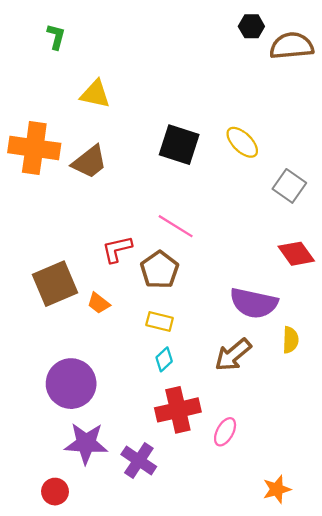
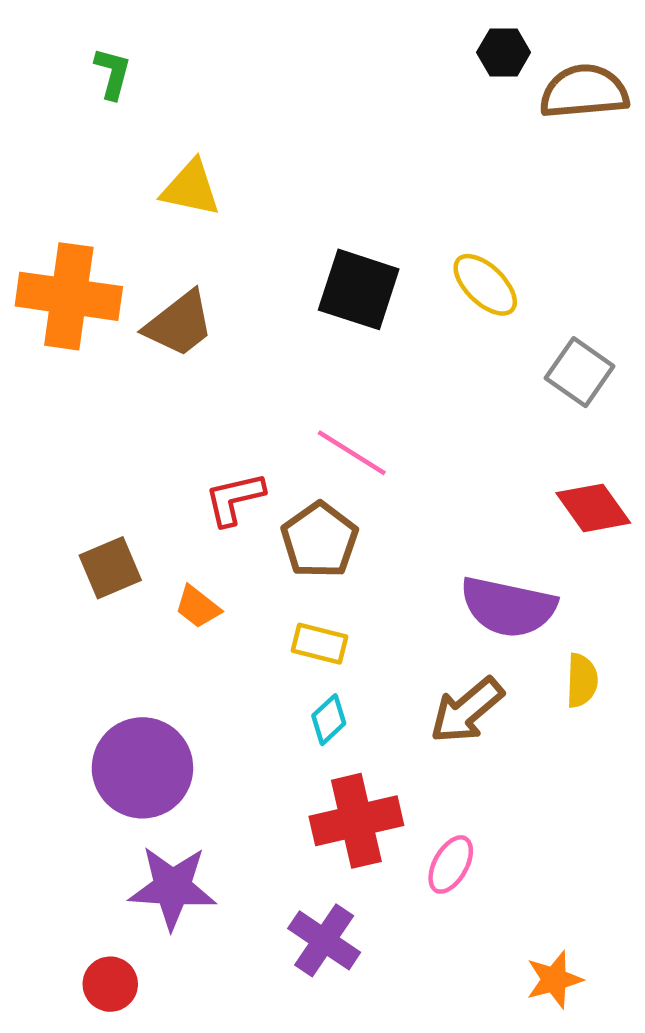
brown square: (55, 284) -> (110, 568), size x0.7
purple cross: (139, 461) -> (324, 940), moved

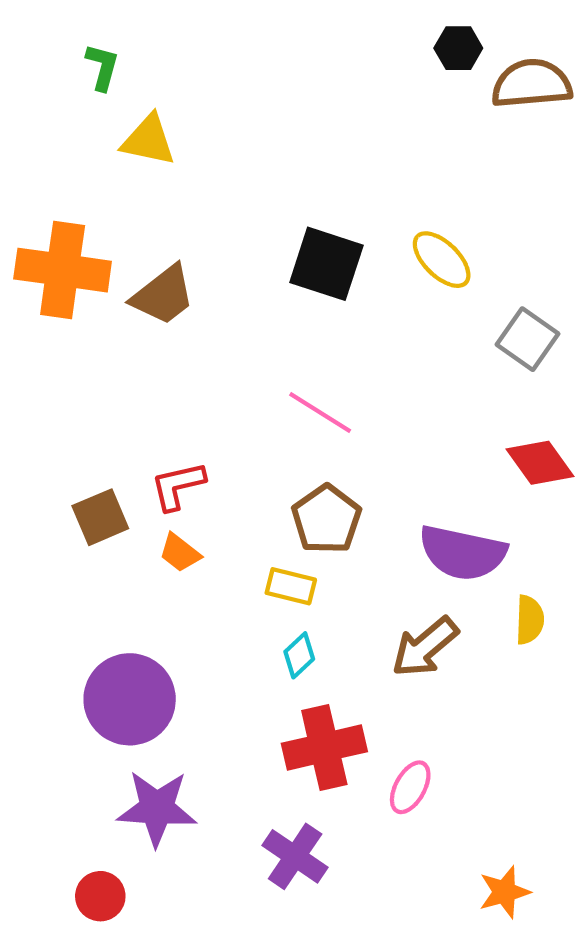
yellow triangle: (191, 188) -> (148, 140), moved
red L-shape: (234, 499) -> (178, 486), moved
brown pentagon: (320, 540) -> (326, 519), moved

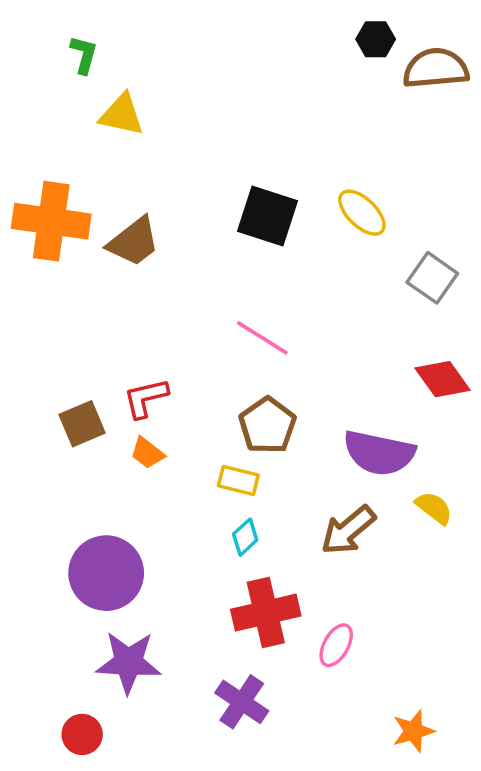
yellow semicircle: (530, 620) -> (434, 508), turned -54

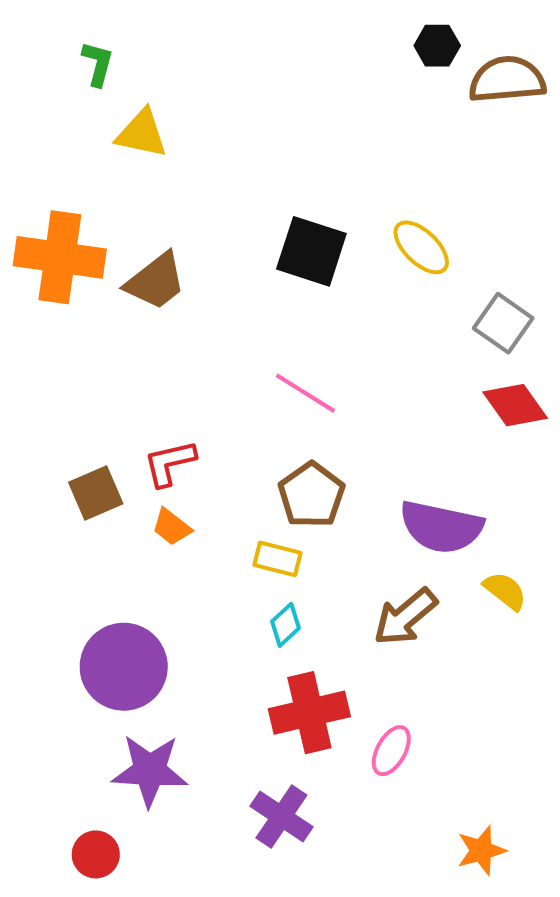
red diamond: (443, 379) -> (515, 405), moved

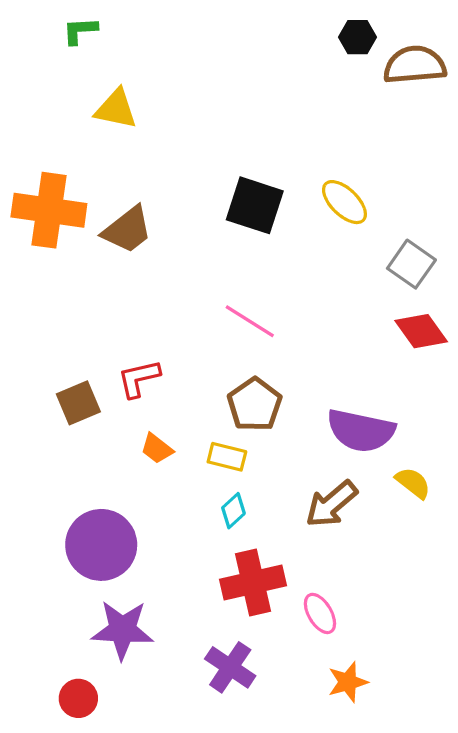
green L-shape: (98, 64) -> (80, 31), moved, turned -108
orange trapezoid: (172, 527) -> (157, 449), moved
pink ellipse: (391, 751) -> (320, 613), turned -60
orange star: (481, 850) -> (348, 682), moved

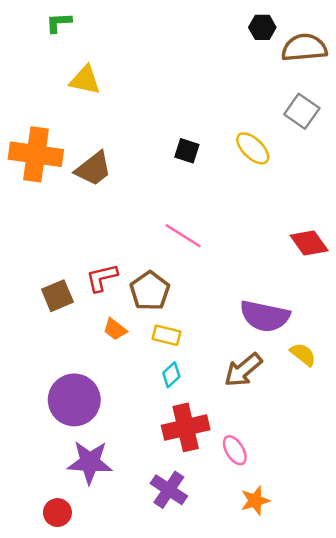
black square: (255, 205) -> (187, 151), size x0.6
gray square: (411, 264) -> (302, 111), moved
brown pentagon: (255, 405) -> (150, 291), moved

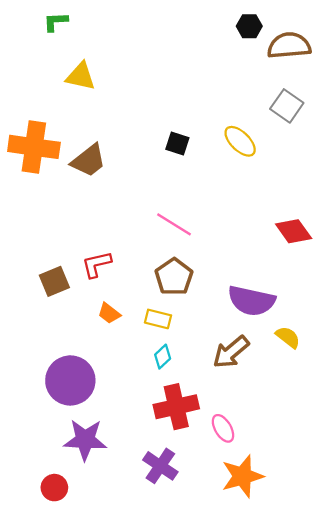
brown pentagon: (150, 291) -> (174, 277), moved
orange star: (255, 501) -> (242, 476), size x1.5

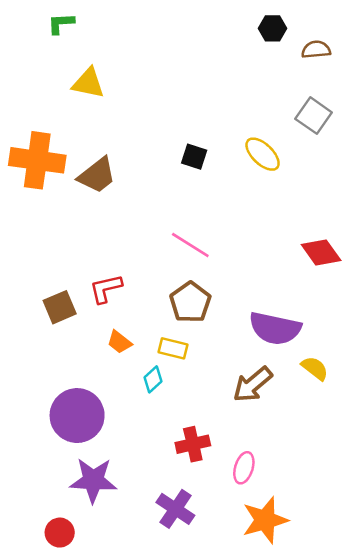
brown semicircle: (289, 46) -> (316, 50), size x0.6
cyan diamond: (163, 357) -> (153, 379), moved
red cross: (176, 407) -> (193, 444), size x0.7
pink ellipse: (223, 428) -> (244, 468), turned 48

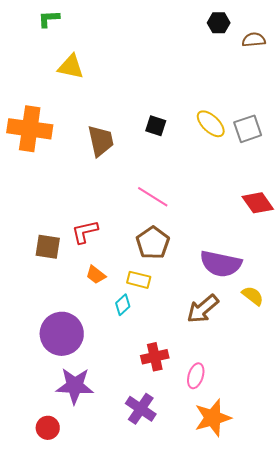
gray square: (314, 116) -> (248, 129), moved, turned 36
brown trapezoid: (97, 175) -> (101, 141), moved, turned -64
brown square: (60, 307) -> (48, 247), turned 32

